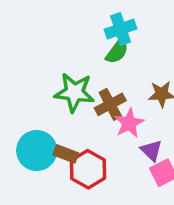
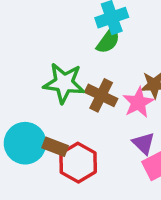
brown cross: (110, 104) -> (101, 95), turned -36
pink star: (129, 123) -> (138, 102), moved

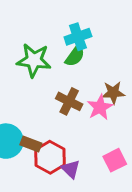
green star: (64, 83) -> (34, 60), moved
purple triangle: (144, 143) -> (71, 169), moved

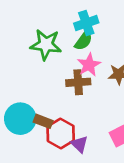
brown cross: (69, 101) -> (78, 82), turned -30
pink star: (100, 107) -> (89, 65), moved

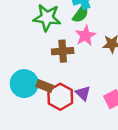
brown cross: (78, 82) -> (63, 51), moved
purple triangle: (80, 144) -> (83, 93), moved

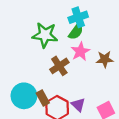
brown cross: (63, 51) -> (59, 66), turned -30
brown rectangle: (45, 86) -> (43, 98), turned 40

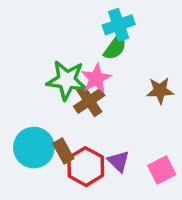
green star: (45, 35) -> (67, 80), moved
pink star: (80, 52) -> (96, 78), moved

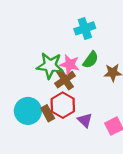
green semicircle: (115, 47) -> (91, 60), moved
pink star: (96, 78) -> (70, 64), turned -30
red hexagon: (86, 167) -> (63, 105), moved

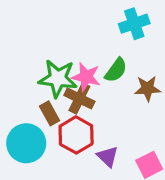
cyan cross: (85, 28) -> (134, 24), moved
brown cross: (65, 80) -> (79, 98), turned -30
brown rectangle: (48, 113) -> (49, 113), moved

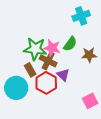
purple triangle: (108, 157) -> (63, 75), moved

